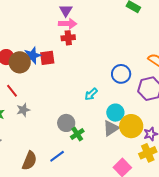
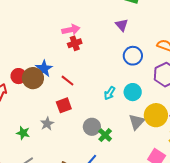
purple triangle: (66, 10) -> (122, 25), moved
red square: (47, 58) -> (64, 105), moved
blue circle: (121, 74) -> (133, 56), moved
red line: (12, 91) -> (68, 81), moved
cyan circle: (115, 113) -> (133, 92), moved

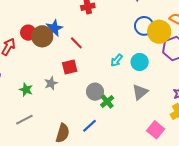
yellow circle: (156, 115) -> (159, 32), moved

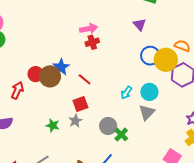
gray star: (51, 83) -> (75, 121), moved
green star: (26, 90) -> (53, 125), moved
gray triangle: (140, 92) -> (147, 112), moved

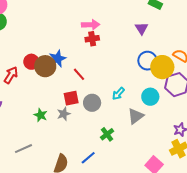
cyan circle: (149, 92) -> (150, 97), moved
gray circle: (108, 126) -> (92, 103), moved

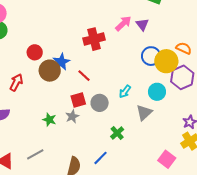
pink arrow: (91, 25) -> (123, 23), moved, turned -36
red cross: (92, 39) -> (94, 39), size x1.5
red circle: (31, 62) -> (35, 52), moved

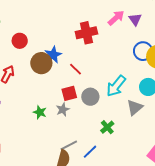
red circle: (35, 52) -> (20, 41), moved
cyan arrow: (125, 91) -> (116, 86), size x1.6
gray line: (35, 154) -> (69, 145), moved

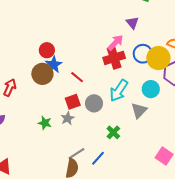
pink arrow: (116, 18) -> (115, 43), moved
red cross: (86, 33) -> (114, 58), moved
red circle: (20, 41) -> (47, 50), moved

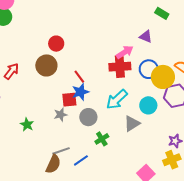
purple triangle: (132, 23) -> (146, 37), turned -40
blue star: (53, 65) -> (80, 92), moved
gray circle: (94, 103) -> (88, 117), moved
green star: (45, 123) -> (27, 125), moved

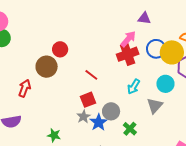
brown circle: (46, 65) -> (47, 67), moved
blue star: (80, 92) -> (99, 122), moved
cyan arrow: (117, 99) -> (134, 87), size x0.7

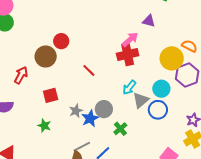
blue circle: (156, 49) -> (158, 110), moved
red square: (88, 100) -> (51, 95), moved
gray triangle: (155, 106) -> (141, 100), moved

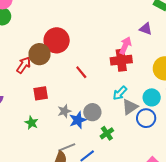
pink arrow: (130, 39) -> (125, 45), turned -30
red circle: (61, 41) -> (57, 40), size x1.6
red arrow: (21, 75) -> (24, 65), moved

